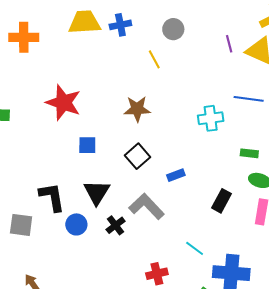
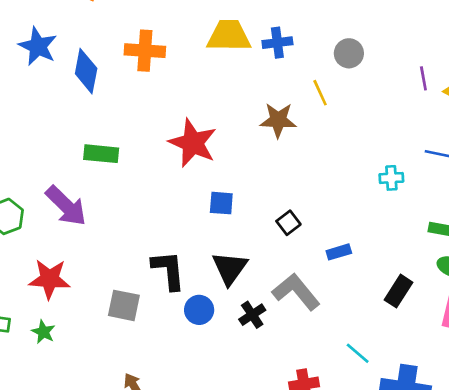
brown star: (137, 109) -> (278, 120), moved
cyan cross: (211, 118) -> (391, 178), size x0.7
black square: (137, 156) -> (288, 223), size x0.7

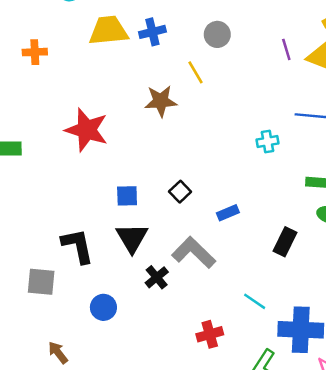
orange cross: (145, 51) -> (35, 52), size x0.7
blue square: (221, 203) -> (127, 196), moved
blue circle: (199, 310) -> (103, 307), moved

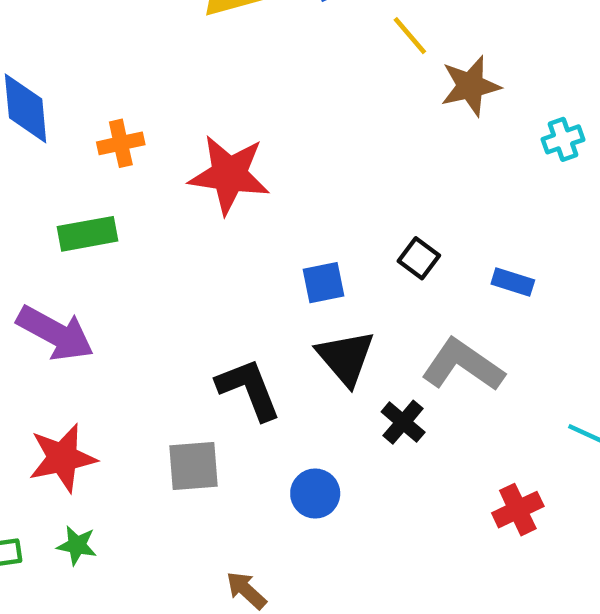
orange cross: (35, 52) -> (121, 143), moved
brown star: (161, 101) -> (470, 86), moved
blue rectangle: (228, 213) -> (513, 282), turned 50

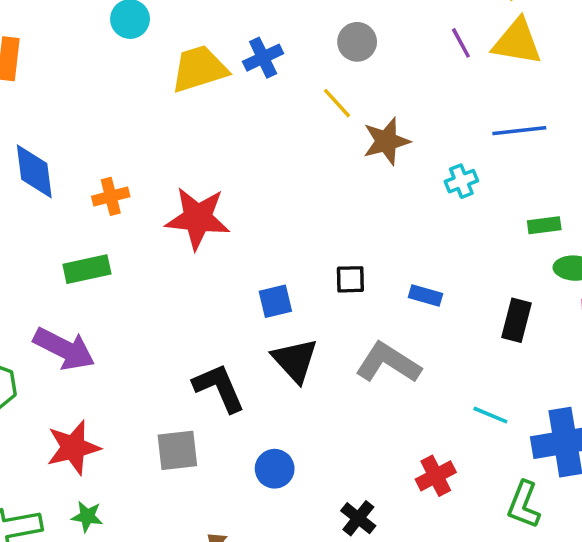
black square: (419, 258) -> (350, 279), turned -36
black cross: (403, 422) -> (358, 518), moved

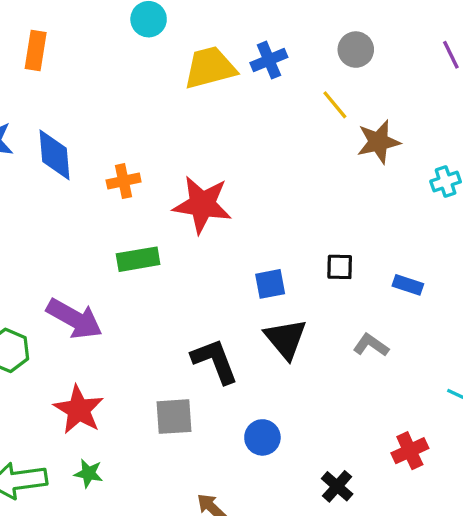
green rectangle: (87, 269) -> (138, 259), moved
gray L-shape: (388, 363) -> (371, 345), size x0.6
red star: (73, 448) -> (79, 410), turned -30

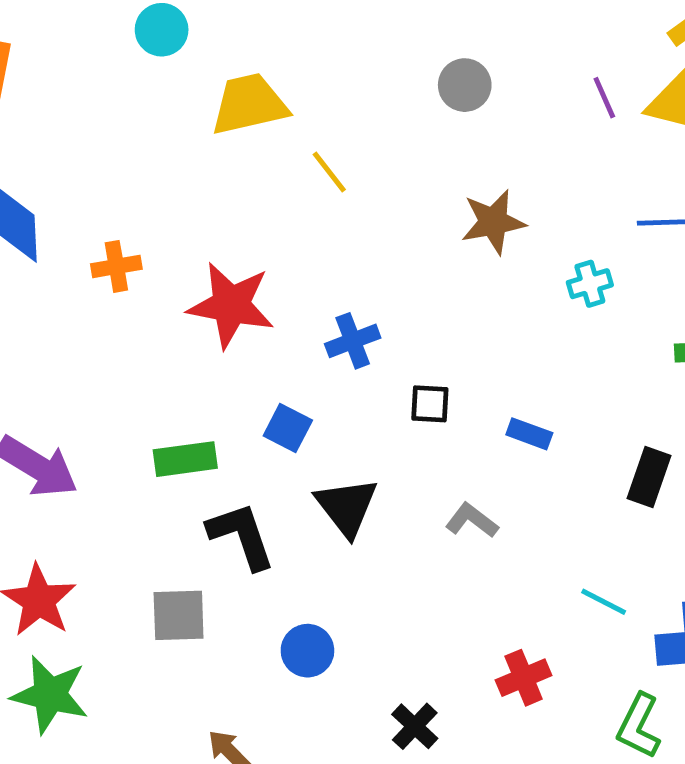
blue cross: (269, 60) -> (353, 341), moved
yellow line: (335, 105) -> (329, 172), moved
green rectangle: (138, 259) -> (185, 459), moved
blue square: (270, 284) -> (288, 428), moved, turned 36
green star: (88, 473) -> (50, 695), size x1.8

